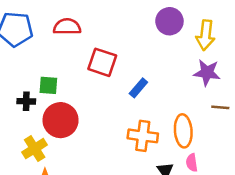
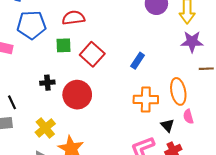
red square: (102, 62) -> (92, 54), moved, turned 30
green square: (48, 85) -> (64, 45), moved
yellow cross: (35, 149) -> (45, 128), moved

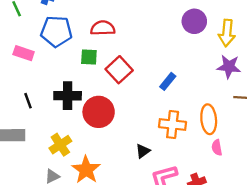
black cross: (47, 83) -> (68, 96), size x1.6
black line: (12, 102) -> (28, 101), moved
black triangle: (167, 125) -> (143, 151), moved, turned 32

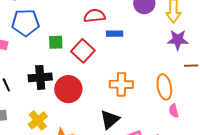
red semicircle: (103, 28) -> (94, 16), moved
blue rectangle: (168, 81) -> (115, 34), moved, turned 56
orange cross: (173, 124) -> (121, 84), moved
black triangle: (143, 151) -> (110, 120), size x1.5

